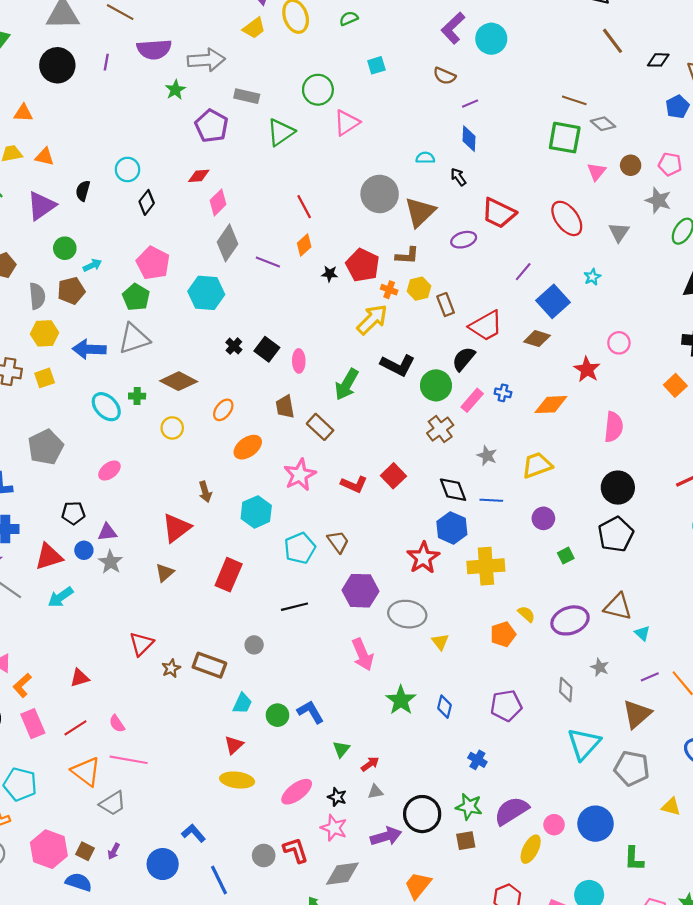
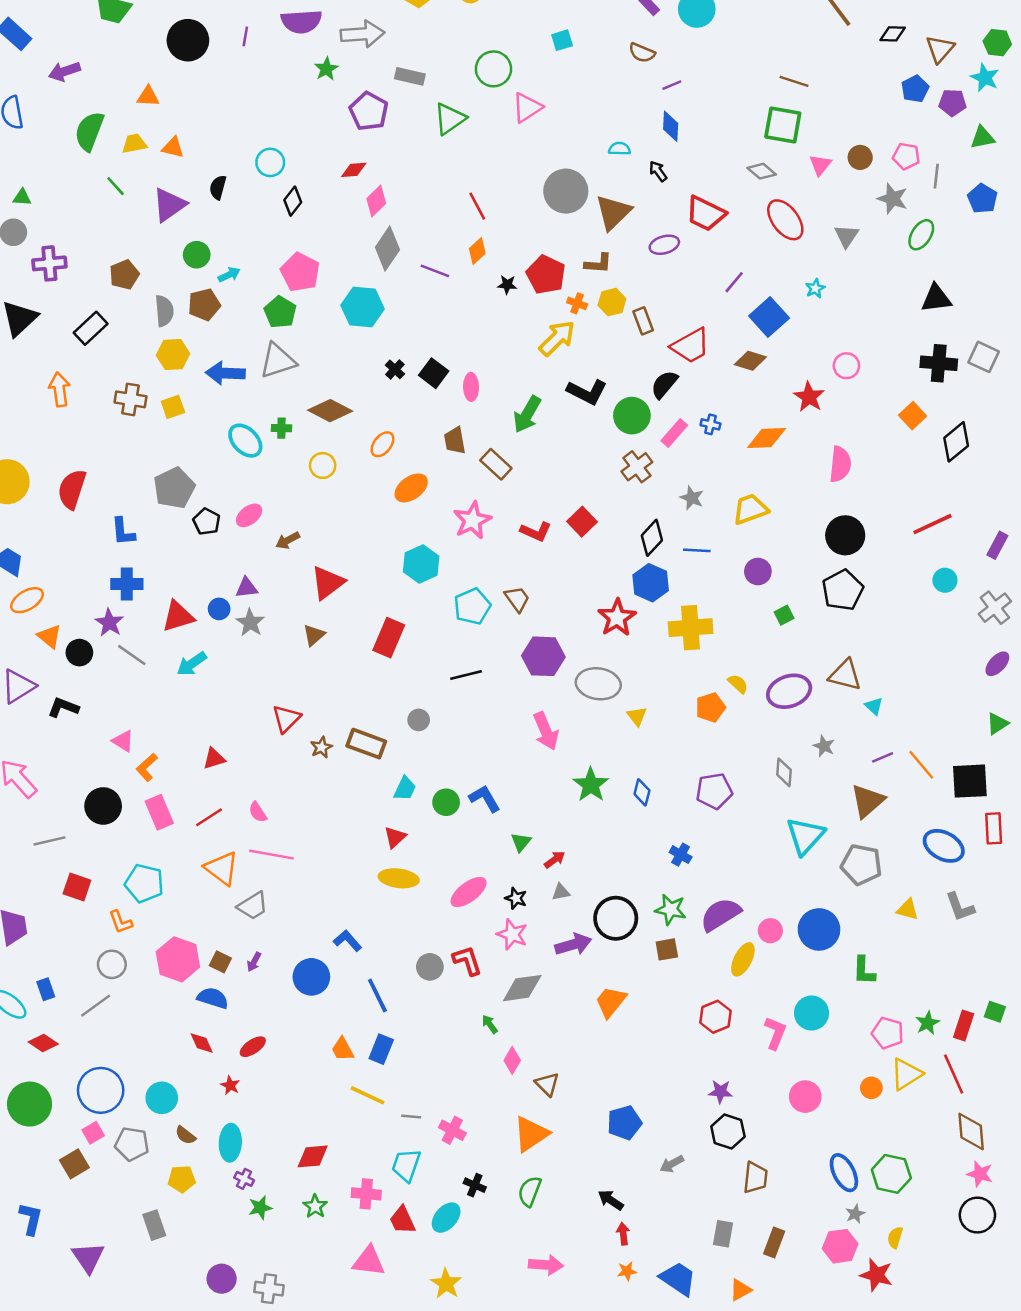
gray diamond: (603, 124) -> (762, 171), moved
black diamond: (453, 490) -> (652, 538), turned 64
brown arrow: (205, 492) -> (288, 540), moved, turned 78
black pentagon: (73, 513) -> (207, 522), moved, turned 30

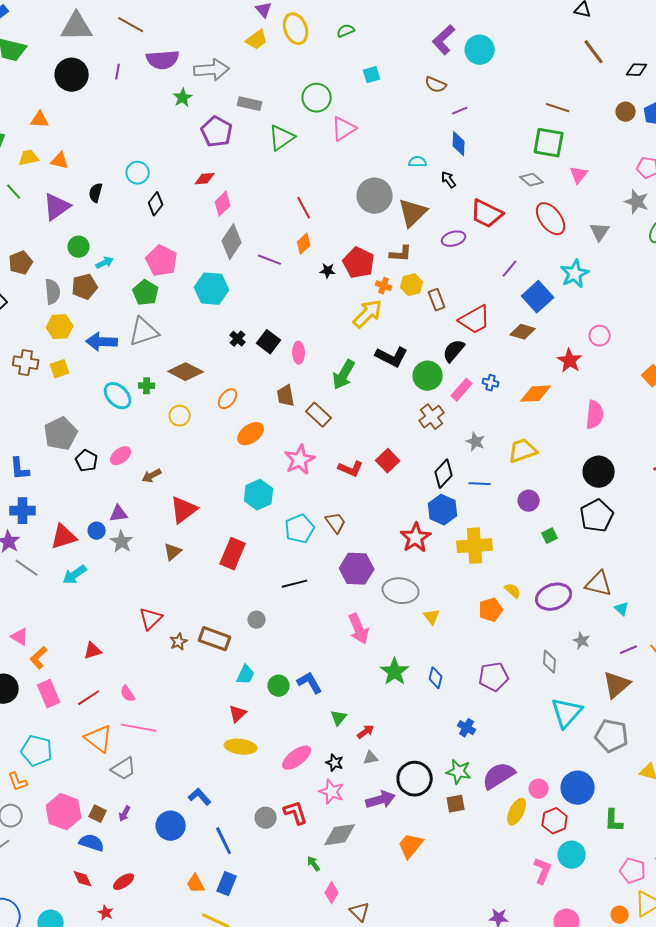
brown circle: (860, 157) -> (626, 112), moved
cyan star: (815, 288) -> (575, 274), size x1.8
red hexagon: (715, 1017) -> (555, 821), moved

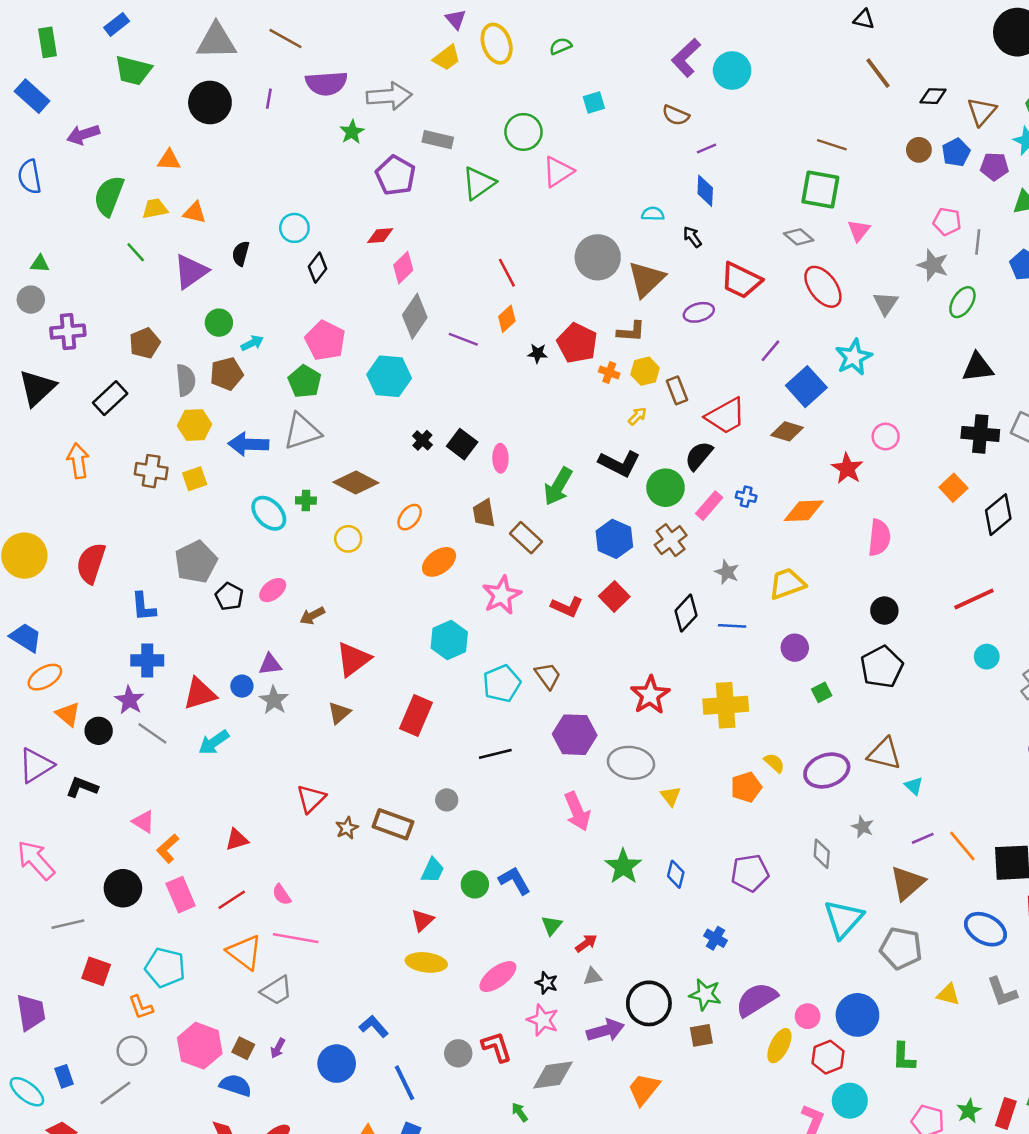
yellow arrow: (368, 314) -> (637, 416), moved, size x0.5
black circle: (599, 472) -> (884, 611), size x0.7
blue hexagon: (443, 510) -> (614, 539), moved

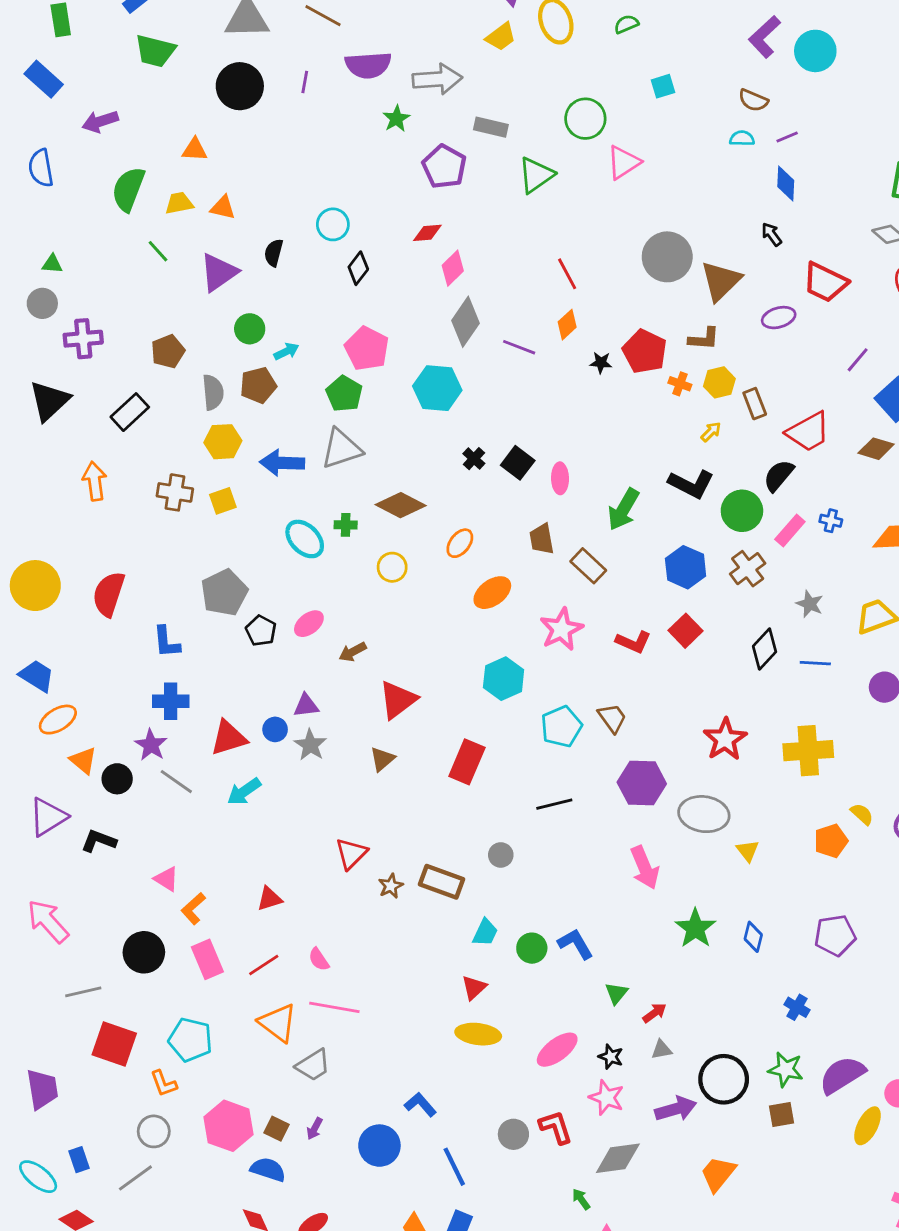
cyan semicircle: (653, 214) -> (742, 138), moved
red square: (96, 971) -> (114, 1044), size x1.4

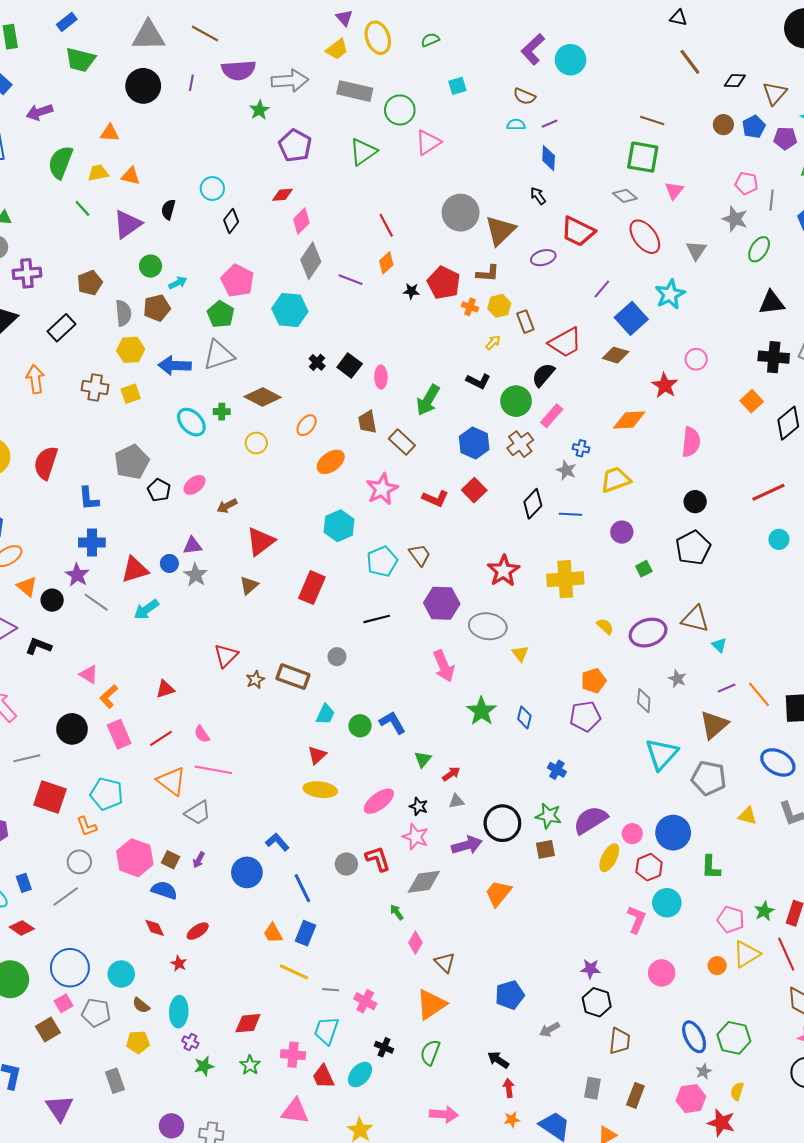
gray rectangle: (491, 127) -> (355, 91), moved, size x1.4
black L-shape: (691, 484) -> (478, 381), size x0.7
blue cross: (831, 521) -> (581, 448), moved
orange pentagon: (831, 841) -> (594, 681), moved

